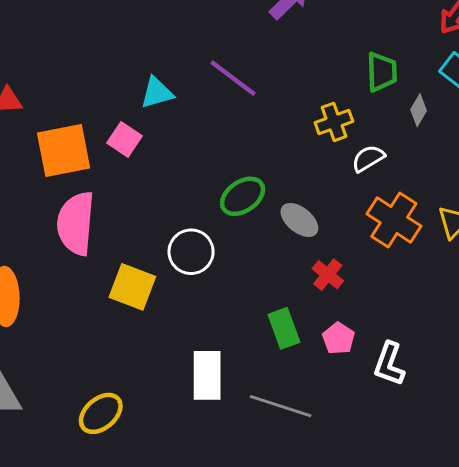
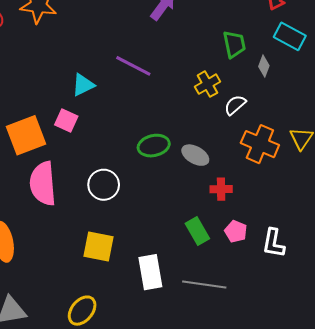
green ellipse: (243, 196) -> (154, 146), turned 32
white circle: (191, 252) -> (104, 185), moved
red cross: (328, 275) -> (221, 189), turned -30
yellow square: (132, 287) -> (98, 247), moved

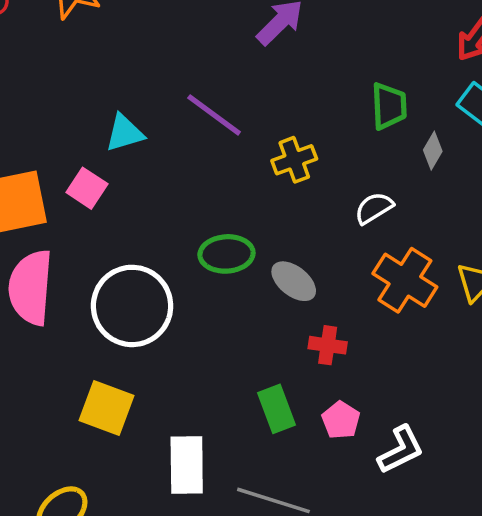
yellow cross: (207, 84) -> (294, 160), moved
white circle: (104, 185) -> (132, 306), size x1.5
white L-shape: (273, 243) -> (401, 450), turned -136

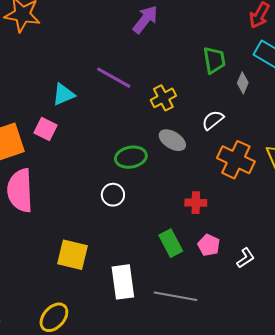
gray ellipse: (294, 281) -> (172, 140), moved
white circle: (132, 306) -> (113, 195), moved, size x0.5
white L-shape: (401, 450) -> (245, 258), size x0.7

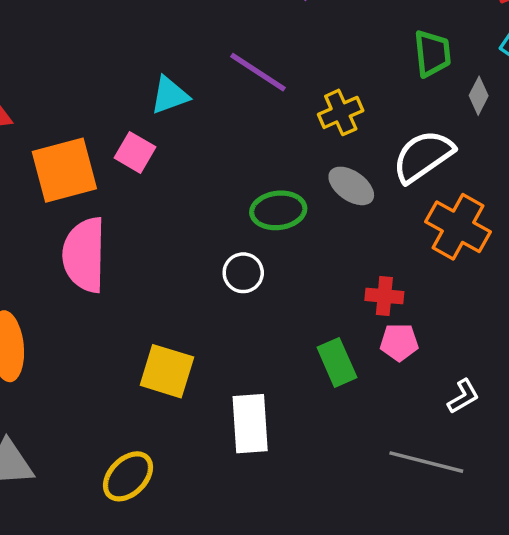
white semicircle: (213, 120) -> (423, 156), size x1.6
pink pentagon: (209, 245) -> (399, 342), moved, turned -30
gray line: (176, 296) -> (426, 462), moved

